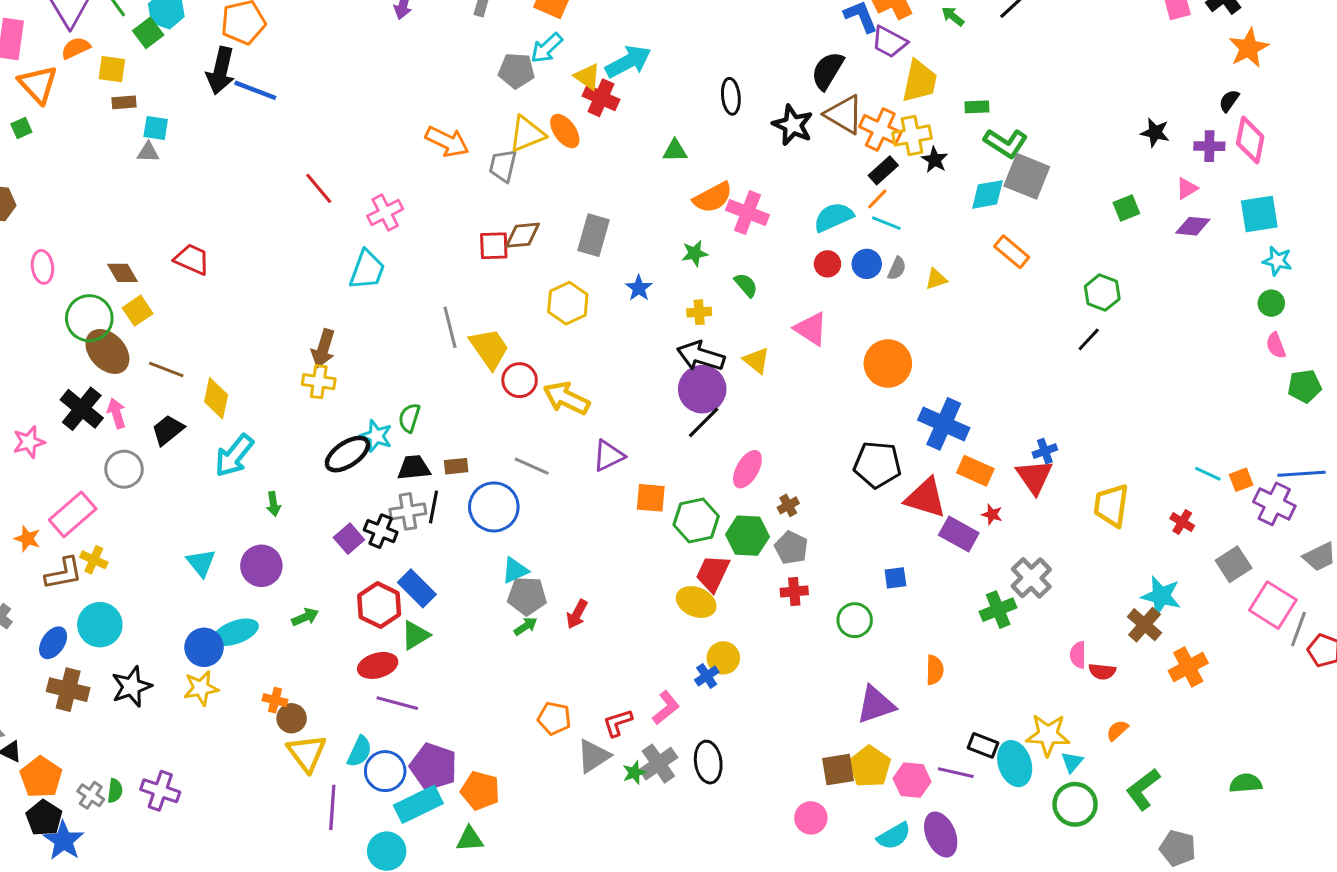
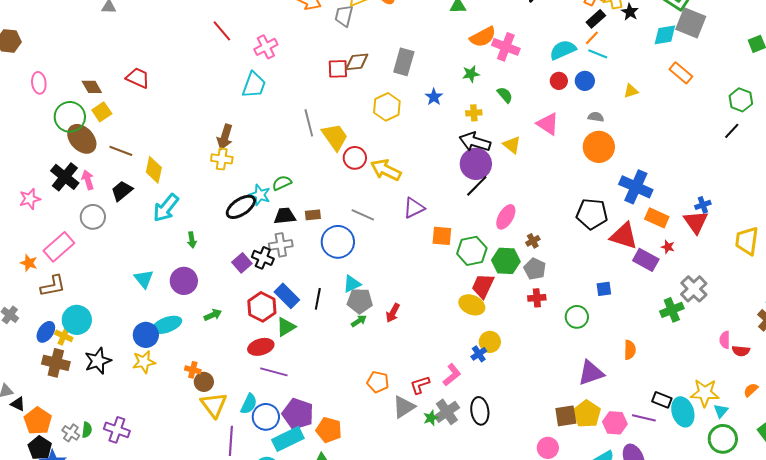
gray semicircle: (897, 268) -> (596, 117), moved, turned -105
green semicircle: (409, 418) -> (282, 183), turned 48
black line: (433, 507) -> (318, 299), moved
yellow cross: (94, 560) -> (64, 336), moved

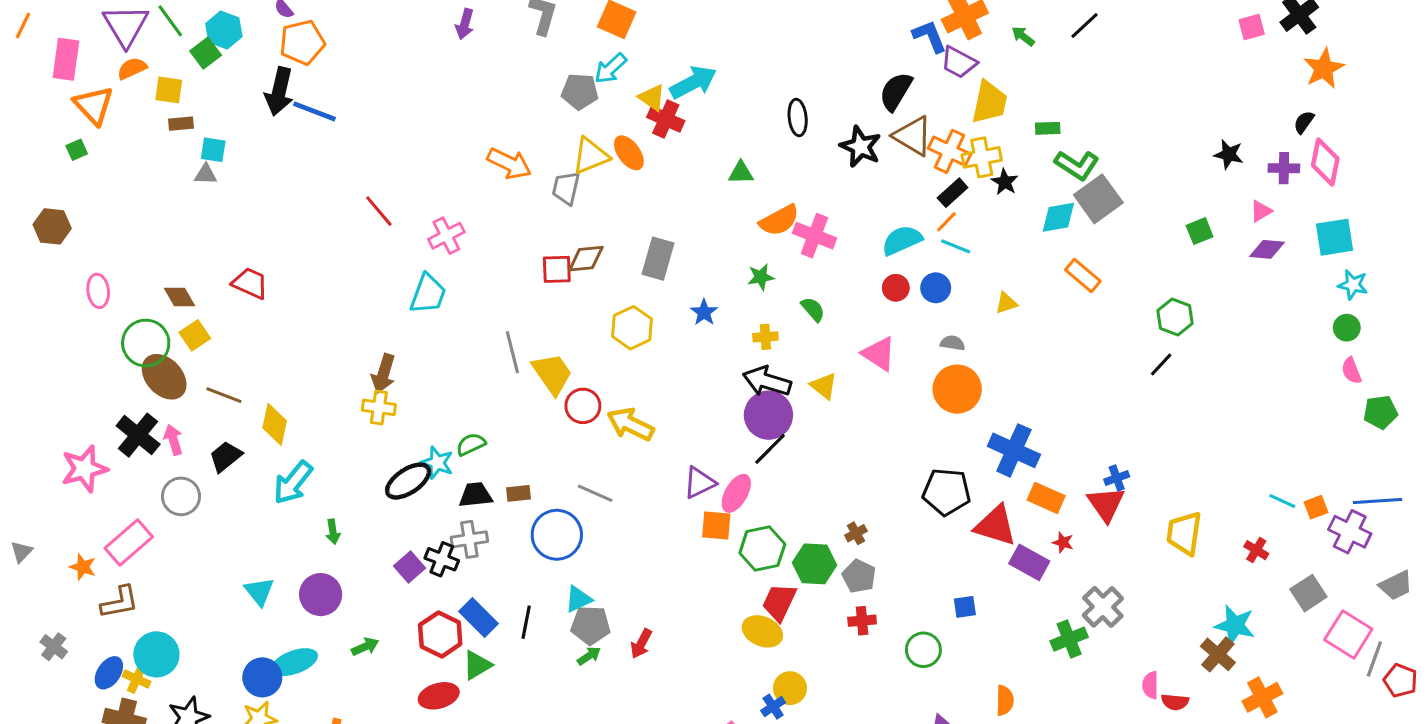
gray square: (691, 23) -> (1098, 199), turned 32
pink star: (30, 199) -> (84, 469), size x1.4
purple triangle: (414, 208) -> (699, 483), moved
pink ellipse: (506, 217) -> (736, 493), moved

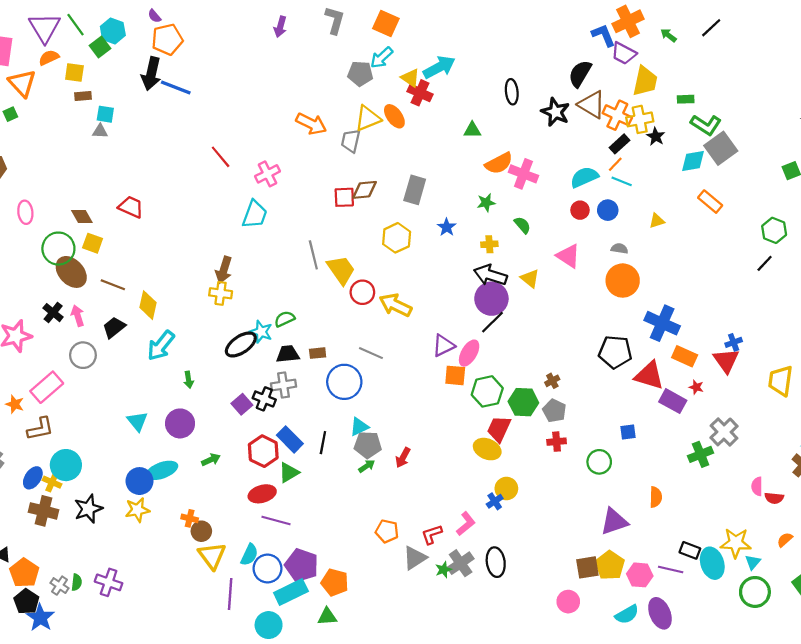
yellow square: (195, 335) -> (93, 243), turned -36
black cross: (138, 435) -> (53, 313), size x0.7

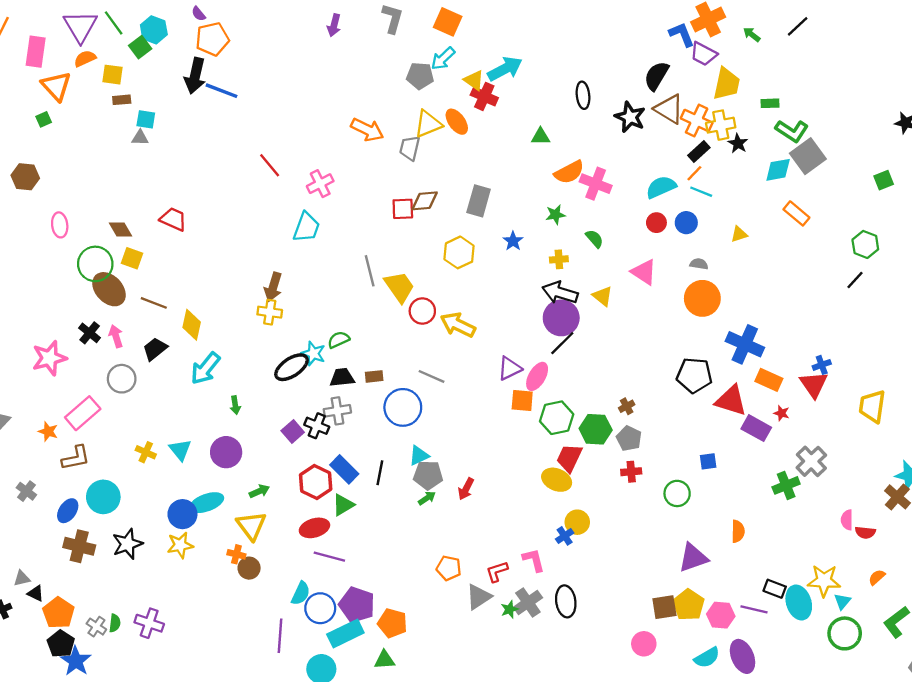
yellow cross: (52, 482) -> (146, 452), moved
pink L-shape: (466, 524) -> (534, 560), turned -65
yellow triangle: (212, 556) -> (251, 526), moved

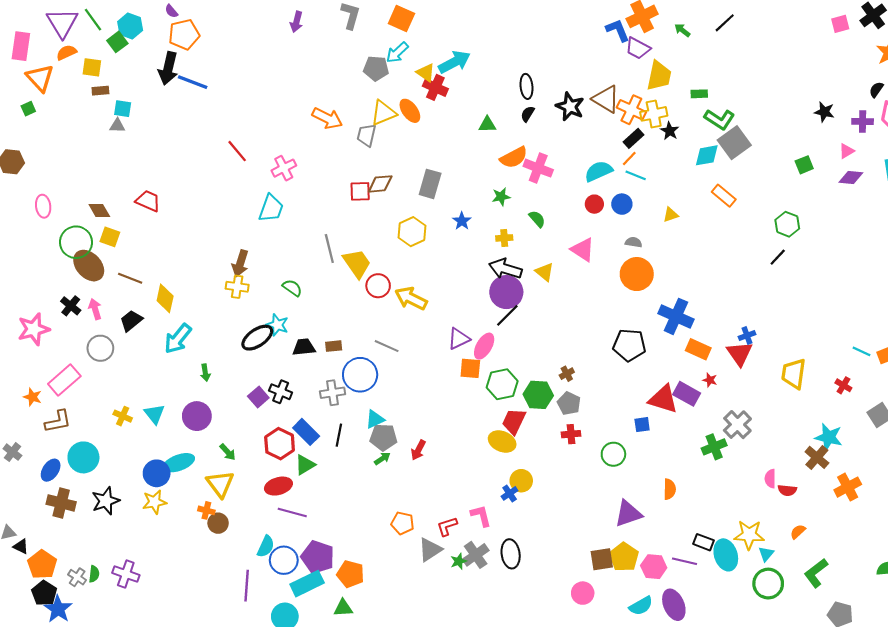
black semicircle: (656, 76) -> (528, 114), moved, size x0.6
green semicircle: (339, 340) -> (292, 288), moved, turned 60
red triangle: (731, 401) -> (663, 399), moved
gray cross: (337, 411) -> (333, 393), moved
green arrow: (259, 491) -> (228, 452), turned 72

